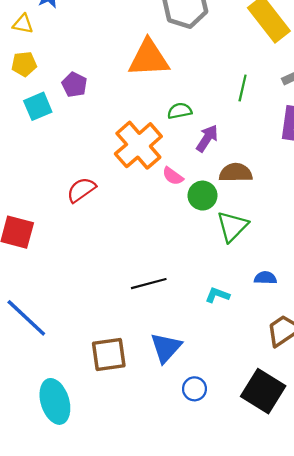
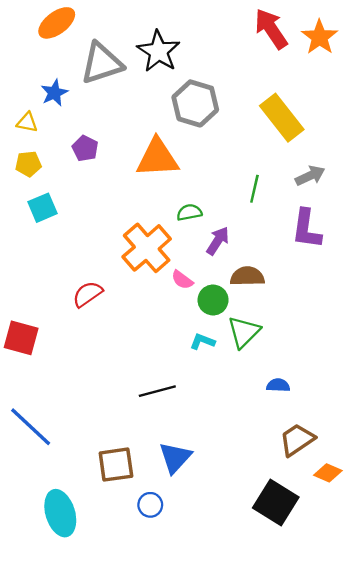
purple pentagon: (74, 85) -> (85, 148), moved
cyan L-shape: (217, 295) -> (202, 341), moved
blue circle: (194, 389) -> (150, 505), moved

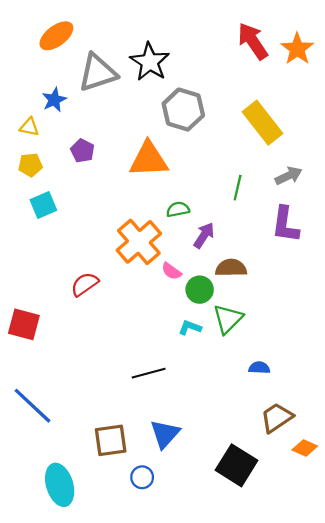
black square: (276, 502) -> (236, 465), moved

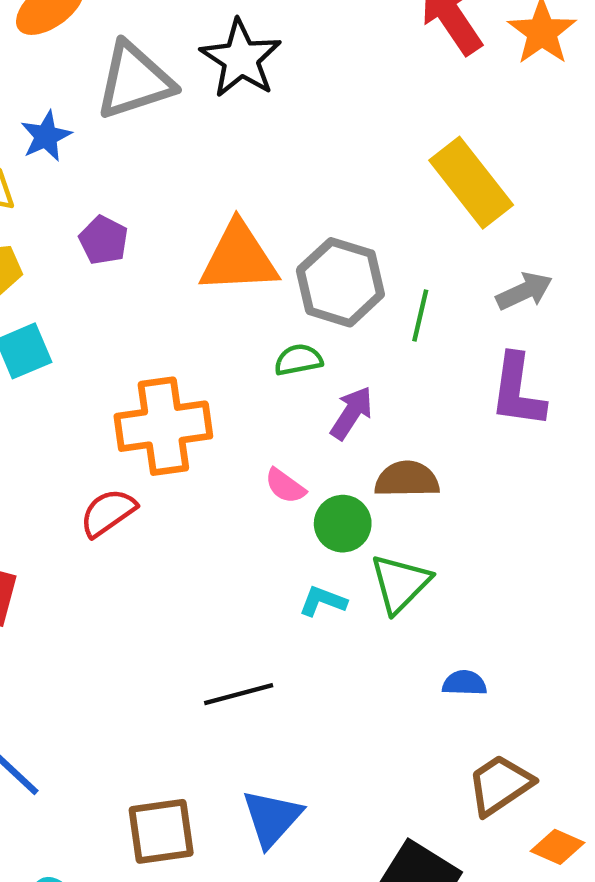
gray hexagon: (183, 110) -> (340, 282), moved
orange cross: (139, 242) -> (163, 426), moved, turned 33

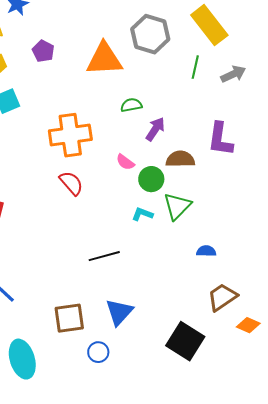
gray hexagon: (340, 282) -> (150, 34), moved
green line: (420, 315) -> (195, 67), moved
purple L-shape: (518, 391) -> (220, 139), moved
red semicircle: (108, 513) -> (71, 183), moved, turned 84

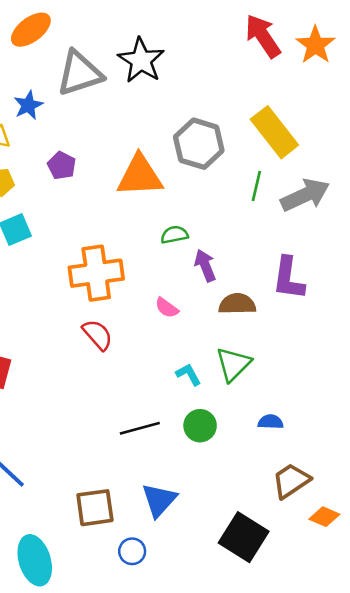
gray arrow: (233, 74) -> (305, 195), size x1.5
purple arrow: (155, 129) -> (205, 265), turned -55
green circle: (151, 179) -> (200, 426), moved
cyan L-shape: (142, 214) -> (189, 374), turned 40

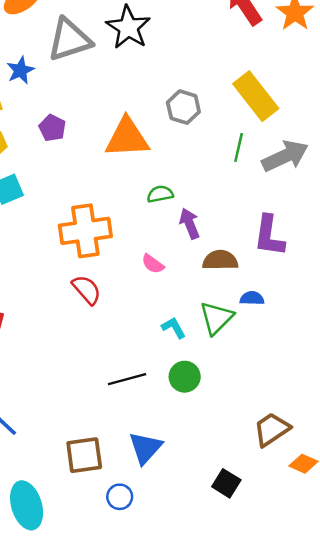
gray hexagon: (199, 144) -> (183, 107), size x0.7
blue semicircle: (271, 422) -> (252, 298), moved
black square: (244, 537) -> (226, 483), size x0.6

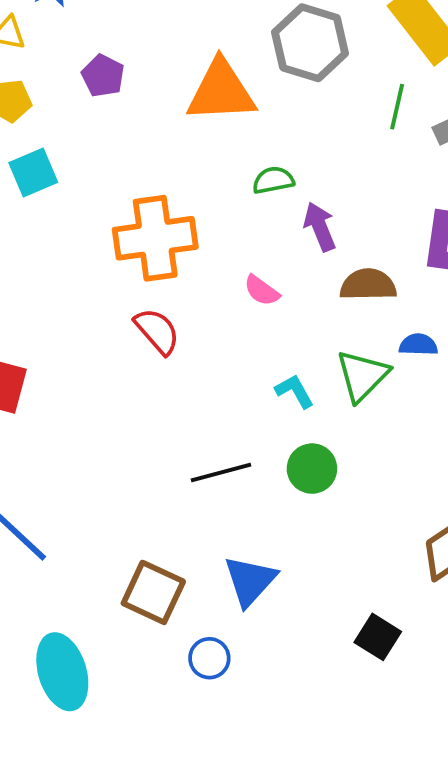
gray hexagon: (183, 107) -> (310, 43), size x1.4
brown square: (84, 455) -> (153, 592), turned 33

